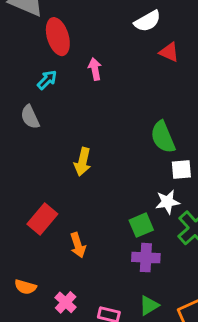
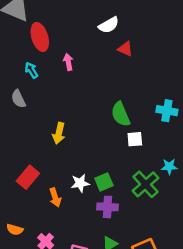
cyan arrow: (47, 80) -> (31, 70), turned -77
white star: (168, 202) -> (80, 183), moved

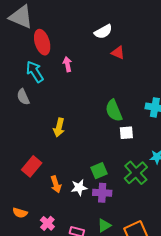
cyan arrow: (31, 70) -> (35, 72), size x1.5
white star: (80, 183) -> (79, 188), moved

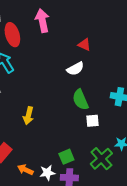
white semicircle: (103, 32) -> (75, 69), moved
pink arrow: (67, 64) -> (42, 21), moved, size x1.6
orange arrow: (56, 184) -> (25, 170), turned 133

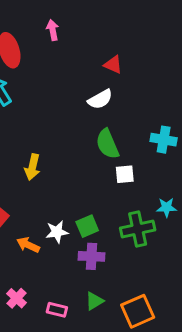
pink arrow: (42, 21) -> (53, 30), size x0.6
green cross: (101, 159) -> (138, 229), turned 30
white star: (47, 173) -> (57, 232), moved

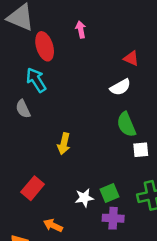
orange arrow: (28, 245) -> (53, 225), moved

